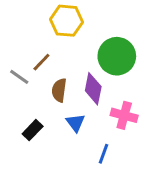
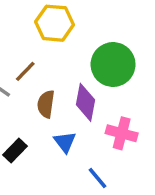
blue line: (103, 154) -> (98, 178), turned -60

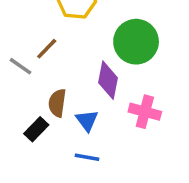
brown semicircle: (46, 104) -> (57, 103), moved
blue line: (98, 178) -> (87, 157), moved, turned -40

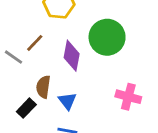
purple diamond: (108, 80) -> (72, 56), moved
pink cross: (145, 112) -> (128, 97), moved

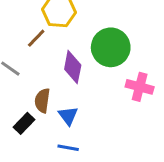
brown line: (35, 43) -> (36, 38), moved
pink cross: (128, 97) -> (140, 87), moved

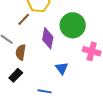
brown semicircle: (42, 101) -> (21, 52), moved
blue triangle: (68, 116) -> (62, 68), moved

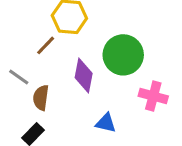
blue triangle: (62, 68) -> (106, 123), turned -40

